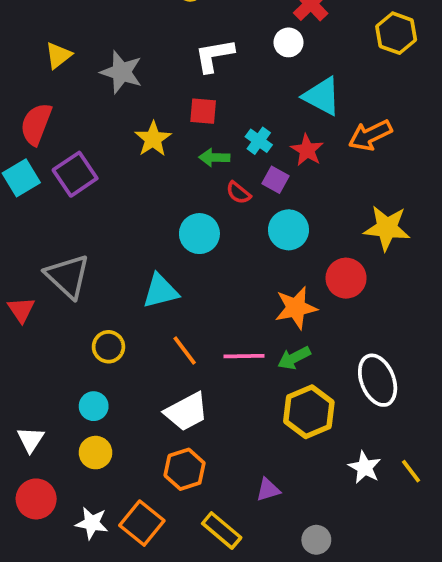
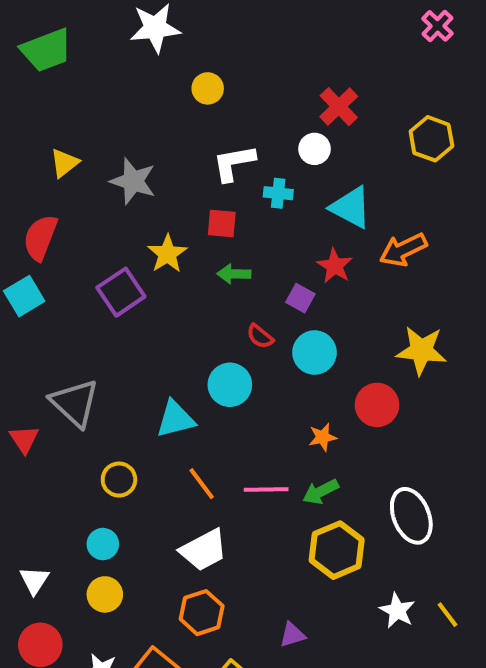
cyan cross: (259, 141) -> (278, 193), moved, turned -30
purple square: (75, 174) -> (121, 292), moved
red semicircle: (238, 193) -> (260, 336), moved
cyan circle: (199, 234) -> (230, 385), moved
orange star: (296, 308) -> (323, 437), size x0.6

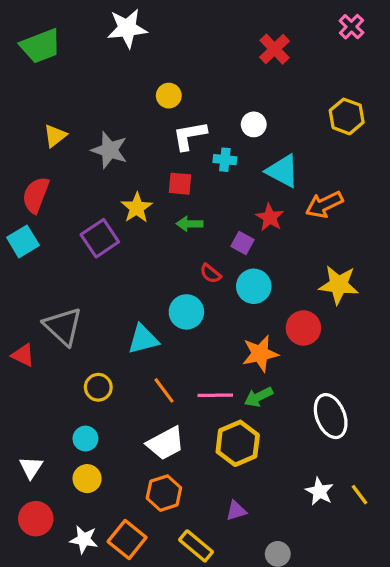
yellow circle: (208, 88) -> (169, 96), moved
red cross: (339, 107) -> (275, 49), moved
orange star: (323, 437) -> (260, 354), size x1.6
red triangle: (24, 439) -> (23, 355), turned -30
yellow hexagon: (337, 550) -> (238, 443), moved

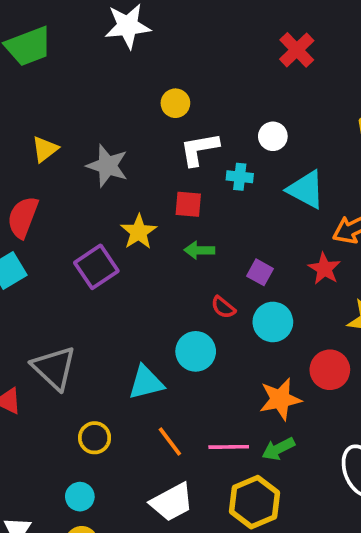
red star: (270, 217) -> (324, 269), moved

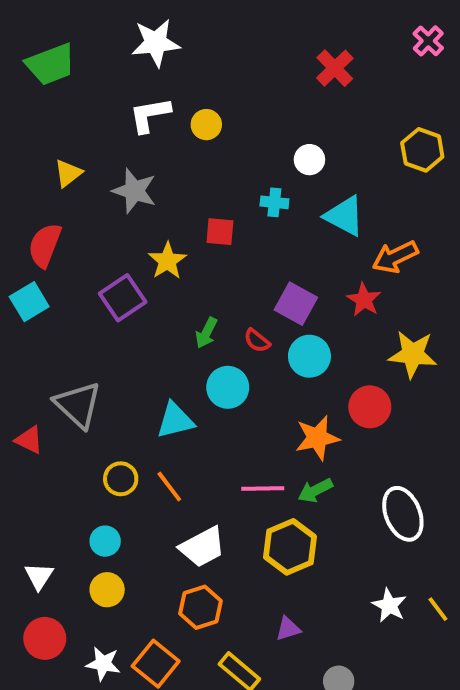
white L-shape: (199, 149) -> (150, 115), moved
green arrow: (199, 250) -> (206, 333), moved, turned -64
purple square: (260, 272) -> (296, 304), size x1.5
orange line: (170, 441) -> (169, 487), moved

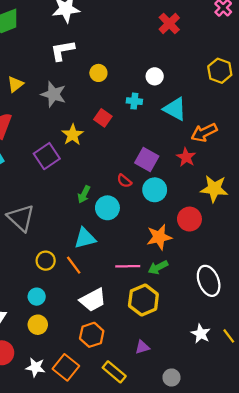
yellow circle: (206, 125) -> (98, 73), moved
red square: (220, 232) -> (103, 118), turned 30
green arrow: (206, 333) -> (84, 194), moved
cyan triangle: (175, 420) -> (85, 238), moved

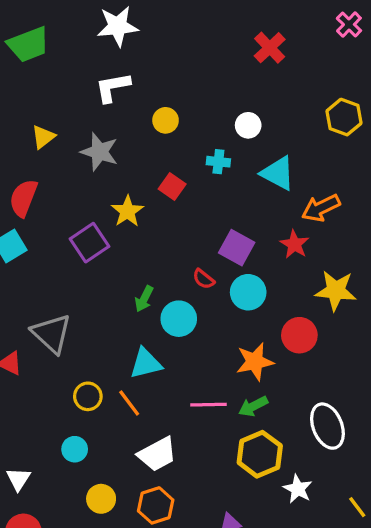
yellow hexagon: (143, 300) -> (260, 454), moved
yellow circle: (38, 325) -> (101, 499), moved
white star: (201, 334) -> (298, 489), moved

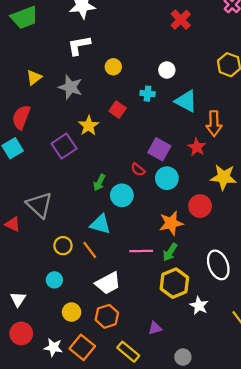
orange arrow: (321, 208) -> (214, 124), turned -65
cyan triangle: (146, 363) -> (100, 224), turned 30
green arrow: (253, 406) -> (170, 252), turned -30

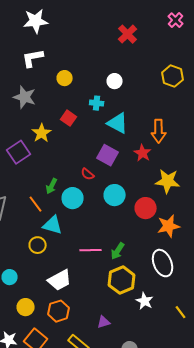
cyan triangle: (186, 101) -> (118, 123), moved
cyan circle: (167, 178) -> (115, 195), moved
orange star: (171, 223) -> (169, 226), moved
yellow circle: (63, 246) -> (38, 245), moved
orange line: (90, 250) -> (36, 204), moved

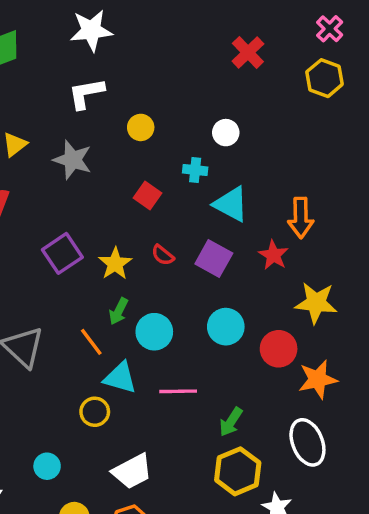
yellow hexagon: (173, 76) -> (325, 78), moved
yellow star: (42, 133) -> (115, 264), moved
red semicircle: (88, 174) -> (163, 255), moved
pink line: (91, 250) -> (178, 391), moved

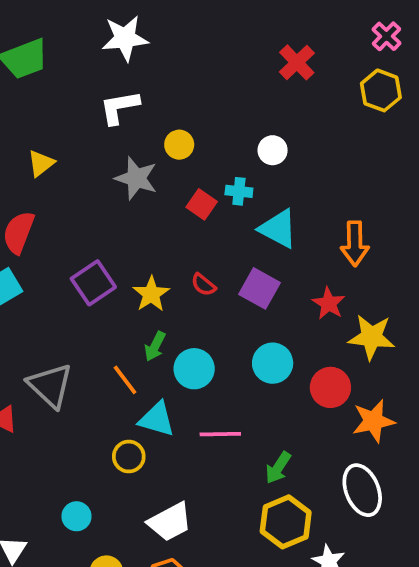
gray star: (73, 160) -> (136, 178), moved
red square: (147, 196) -> (202, 204), moved
red star: (273, 255) -> (329, 303), moved

